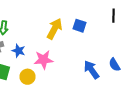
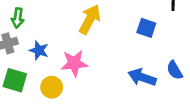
blue square: (80, 26) -> (146, 28), moved
blue arrow: (92, 70) -> (142, 77), turned -36

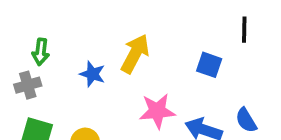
blue star: (39, 50) -> (93, 74), moved
pink star: (74, 63) -> (157, 111), moved

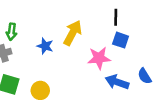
black line: (244, 30) -> (116, 17), moved
pink star: (157, 111) -> (99, 58), moved

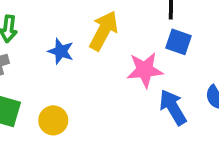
blue arrow: (117, 82) -> (173, 107), turned 40

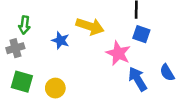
yellow arrow: (104, 31) -> (90, 26), turned 80
pink star: (145, 70) -> (118, 53), turned 30

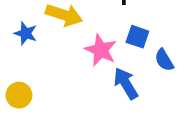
blue square: (141, 34) -> (137, 37), moved
blue semicircle: (167, 73) -> (164, 60), moved

